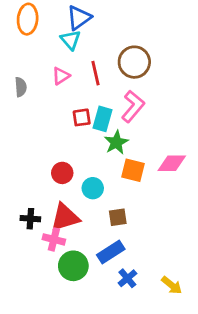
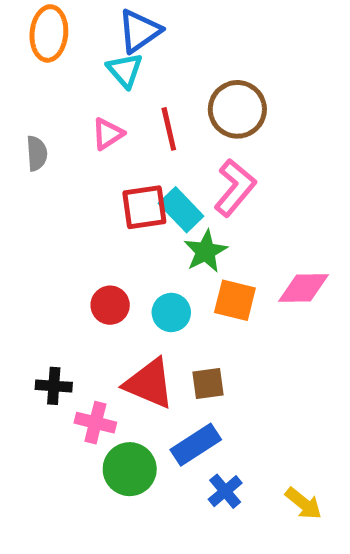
red square: (82, 117) -> (144, 207), size x1.4
cyan rectangle: (102, 119) -> (181, 210), turned -60
cyan circle: (93, 188) -> (171, 312), moved
red triangle: (65, 217) -> (149, 383), moved, turned 40

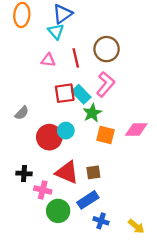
pink triangle: (108, 134) -> (48, 60), turned 40
gray semicircle: (37, 153) -> (22, 113), moved, turned 48
red circle: (110, 305) -> (49, 137), size x1.5
cyan circle: (171, 312) -> (66, 131), moved
blue cross: (225, 491) -> (101, 221), turned -32

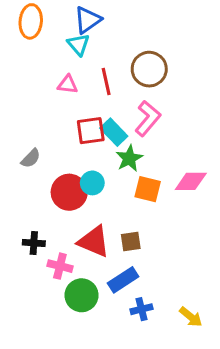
blue cross: (101, 221) -> (142, 309), turned -32

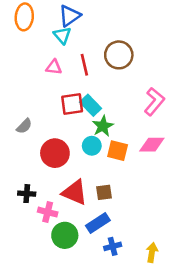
pink L-shape: (148, 118) -> (154, 102), moved
cyan circle: (92, 183) -> (92, 146), moved
yellow arrow: (191, 317) -> (152, 253), turned -120

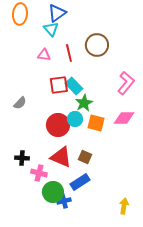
red circle: (55, 153) -> (58, 125), moved
brown square: (104, 192) -> (85, 157), turned 32
blue cross: (113, 246) -> (64, 201), moved

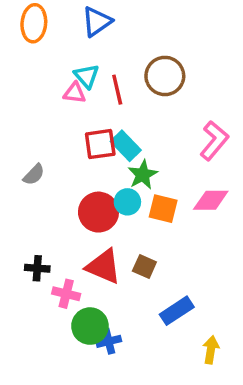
cyan triangle: (51, 29) -> (87, 76), moved
blue rectangle: (80, 182) -> (177, 311), moved

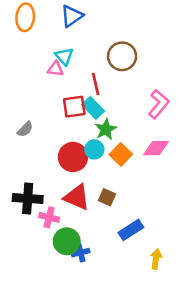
red line: (117, 90) -> (96, 84), moved
orange square: (163, 209) -> (121, 154), turned 30
black cross: (37, 268) -> (28, 198), size x1.6

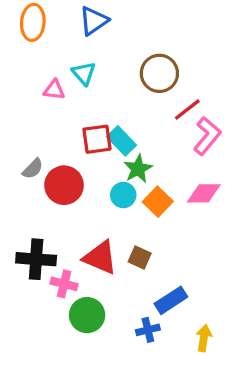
pink triangle: (55, 69) -> (54, 90), moved
red line: (96, 84) -> (187, 110), moved, turned 65
red circle: (73, 157) -> (64, 185), moved
blue cross: (81, 253) -> (148, 330), moved

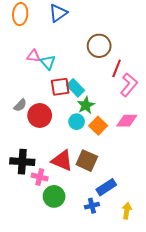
cyan triangle: (84, 73) -> (48, 62), moved
red line: (187, 110) -> (117, 68), turned -30
brown square: (140, 258) -> (87, 161), size x1.5

